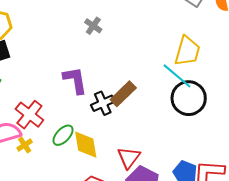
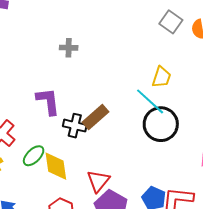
gray cross: (93, 26) -> (69, 48), turned -36
yellow trapezoid: (187, 51) -> (161, 77), size x0.7
black cross: (103, 103) -> (75, 126), turned 35

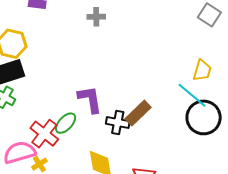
gray cross: (69, 48) -> (96, 17), moved
green ellipse: (34, 156) -> (66, 123), moved

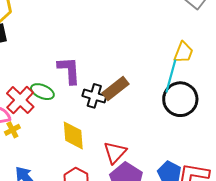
cyan line: (192, 95) -> (171, 76), turned 60
green ellipse: (66, 123) -> (42, 92), turned 65

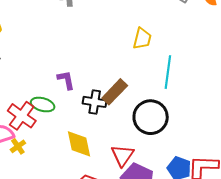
yellow trapezoid: (184, 52) -> (142, 39), moved
purple L-shape: (69, 70) -> (66, 80), size x0.7
black circle: (180, 99) -> (151, 117), moved

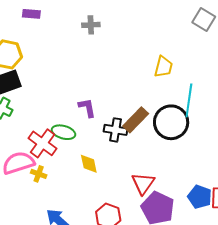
black circle: (151, 117) -> (171, 122), moved
yellow diamond: (79, 144) -> (89, 164), moved, size x0.7
yellow cross: (18, 146) -> (39, 174), turned -35

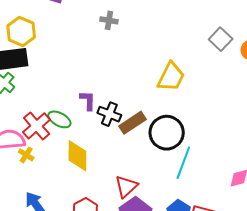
yellow trapezoid: (163, 67) -> (171, 77), size x1.4
cyan line: (189, 100) -> (183, 163), moved
black cross: (116, 130) -> (109, 114), moved
yellow diamond: (89, 164) -> (77, 156), size x1.5

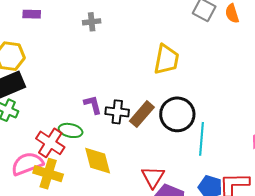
yellow cross: (26, 155) -> (48, 174), size x1.8

